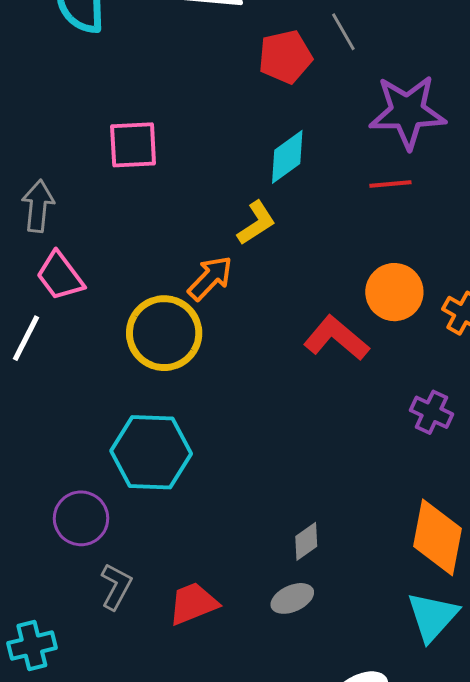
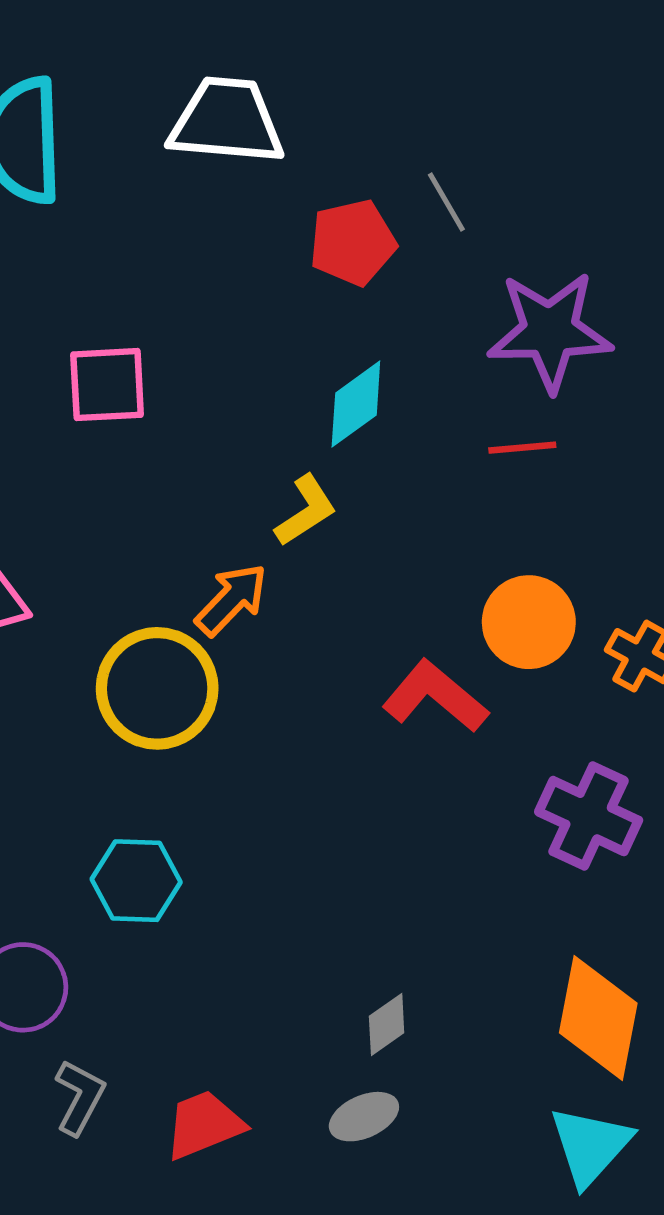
purple cross: (431, 412) -> (589, 816), size x1.5
cyan hexagon: (151, 452) -> (136, 881), size x0.7

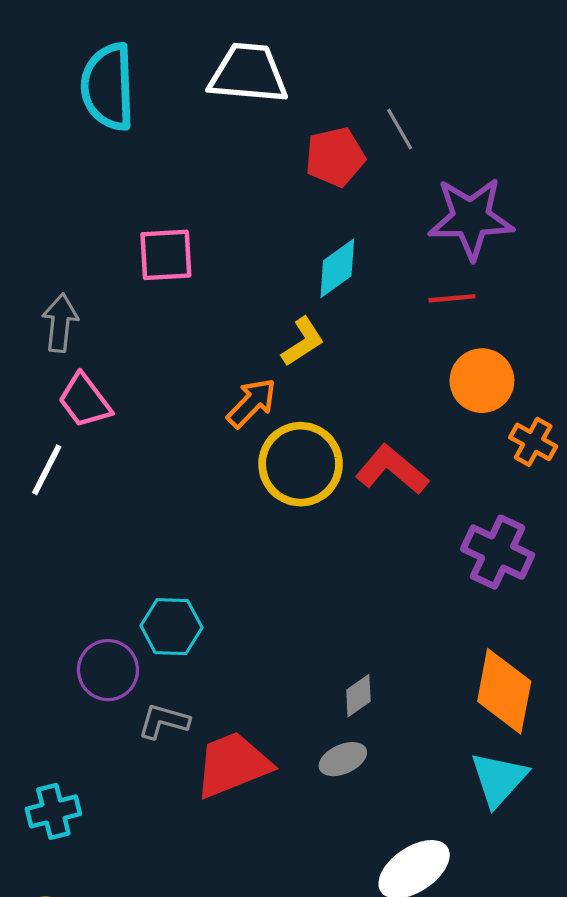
orange circle: (529, 622) -> (482, 381), moved
yellow circle: (157, 688) -> (301, 464), moved
cyan hexagon: (136, 881) -> (171, 627), moved
gray L-shape: (80, 1097) -> (164, 721), moved, turned -102
red trapezoid: (204, 1125) -> (233, 765), size x1.4

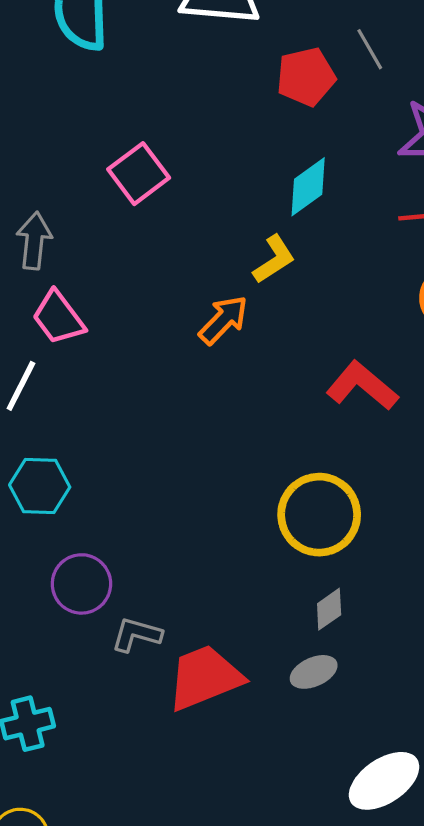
pink square: (166, 255) -> (139, 174), turned -34
yellow circle: (301, 464) -> (319, 515), moved
cyan hexagon: (171, 627) -> (40, 486), moved

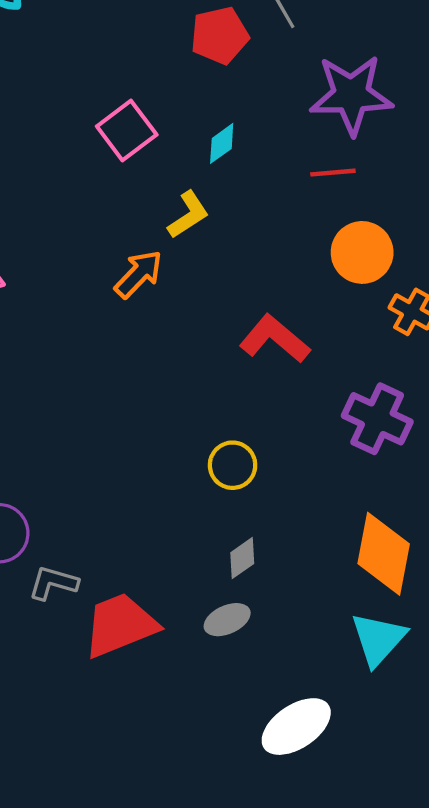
pink square: (139, 174) -> (127, 130), moved
cyan diamond: (308, 187) -> (222, 143), size x0.7
yellow circle: (319, 515) -> (233, 465), size x0.6

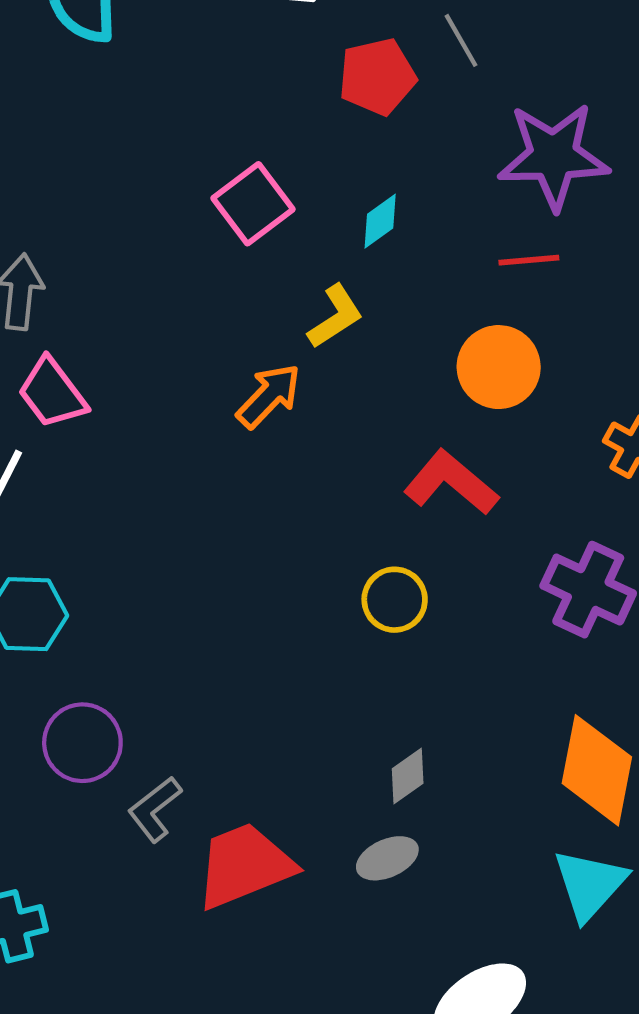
orange circle: (362, 252) -> (499, 367), moved
yellow circle: (233, 465) -> (395, 600), moved
gray L-shape: (53, 583) -> (155, 809), turned -54

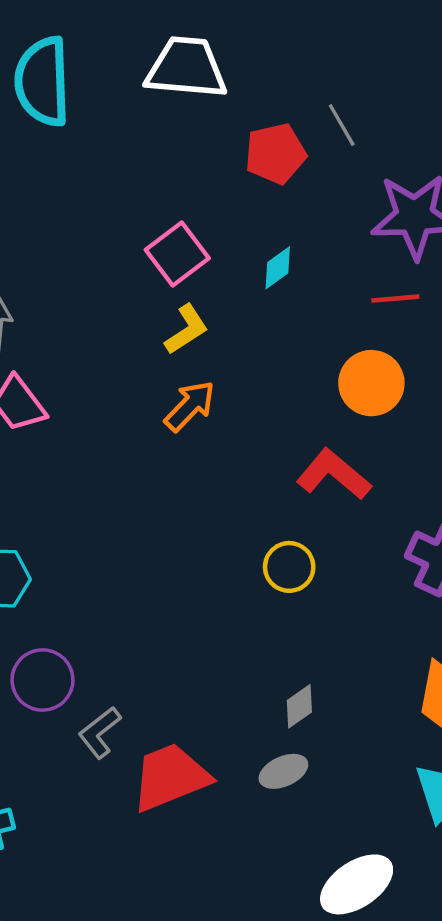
yellow L-shape: (335, 316) -> (186, 329), moved

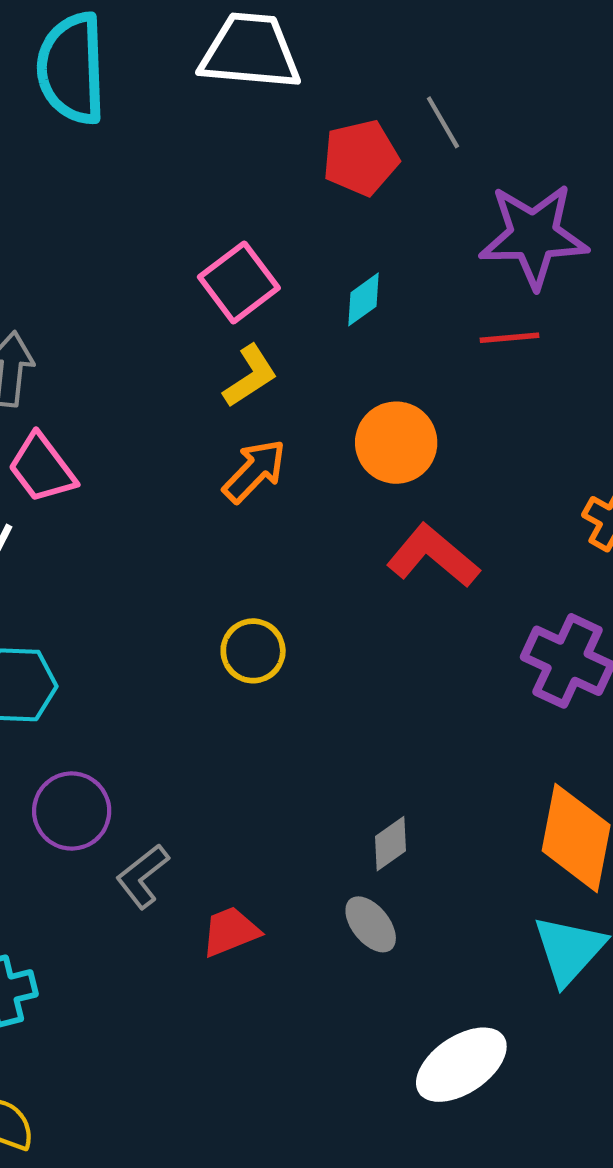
orange circle: (371, 383) -> (396, 443), moved
yellow circle: (289, 567) -> (253, 651), moved
gray ellipse: (283, 771) -> (371, 924), turned 75
red trapezoid: (170, 777) -> (230, 931), size x0.6

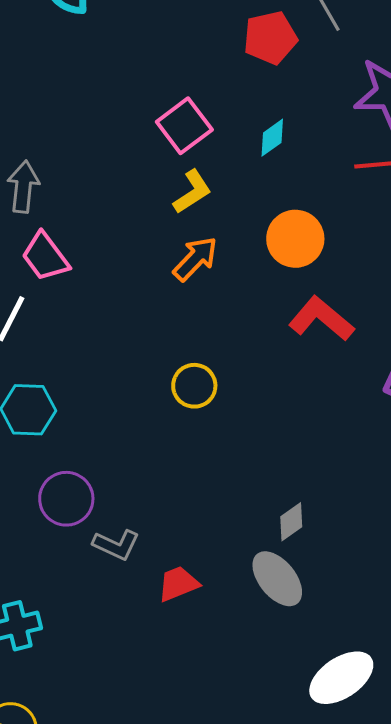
gray L-shape: (142, 876) -> (116, 545), turned -117
gray ellipse: (371, 924) -> (277, 579), size x1.4

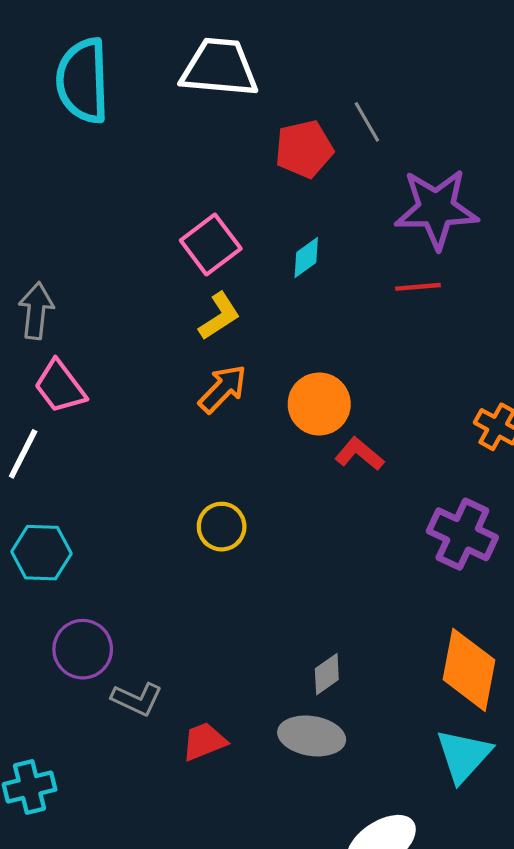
orange circle: (295, 239) -> (319, 404), moved
red L-shape: (321, 319) -> (359, 454), size x0.7
gray ellipse: (277, 579) -> (312, 736), turned -42

